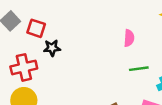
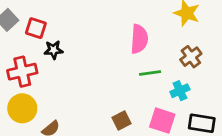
pink semicircle: (129, 38) -> (139, 39), size x1.5

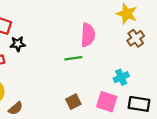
brown cross: (191, 57) -> (136, 38), moved
green line: (150, 73) -> (73, 58), moved

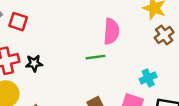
black star: (18, 44) -> (34, 63), moved

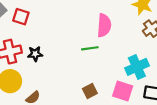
cyan cross: (148, 78) -> (137, 67), size x1.5

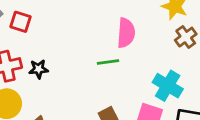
cyan cross: (137, 67) -> (168, 86), turned -35

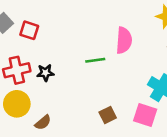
green line: (108, 62) -> (95, 60), moved

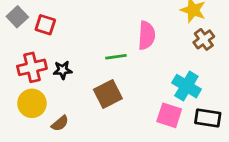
brown square: (108, 115) -> (108, 94), moved, size x1.5

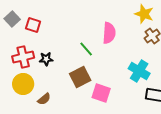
green line: (116, 57) -> (86, 49), turned 56
pink square: (169, 115) -> (101, 93), moved

